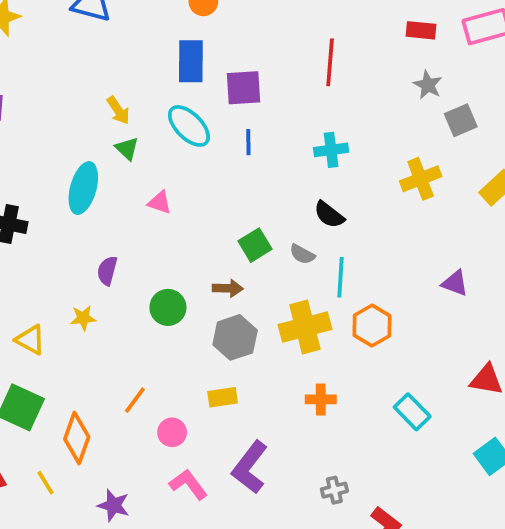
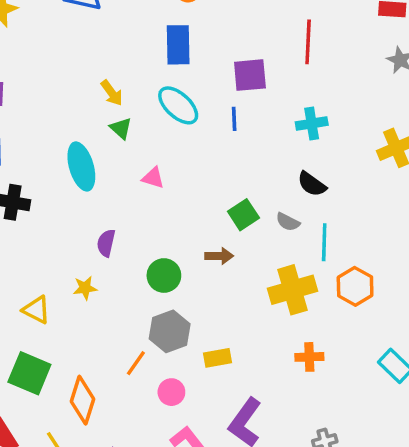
purple square: (244, 88) -> (250, 75), moved
cyan ellipse: (83, 188) -> (81, 166), turned -30
gray hexagon: (235, 337) -> (170, 331), moved

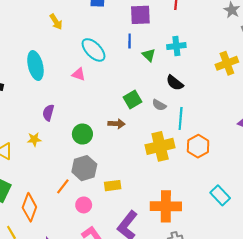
cyan ellipse: (178, 105) -> (94, 50), moved
green triangle: (121, 128) -> (149, 55), moved
orange cross: (309, 357) -> (166, 206), moved, size x1.8

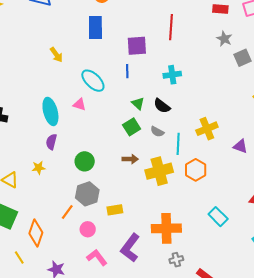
green triangle: (149, 55) -> (138, 103), moved
yellow cross: (227, 63) -> (207, 129), moved
cyan ellipse: (35, 66) -> (50, 111), moved
black semicircle: (175, 83) -> (162, 106), moved
brown arrow: (117, 124) -> (130, 159), moved

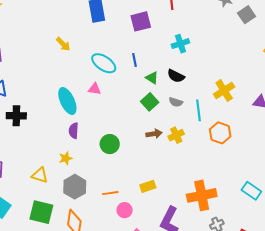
blue line: (127, 71) -> (135, 60), moved
yellow cross: (159, 171) -> (176, 135), moved, size x0.6
gray hexagon: (87, 194) -> (75, 187), moved
orange line: (67, 212) -> (110, 193), moved, turned 56
cyan rectangle: (218, 217) -> (251, 191), moved

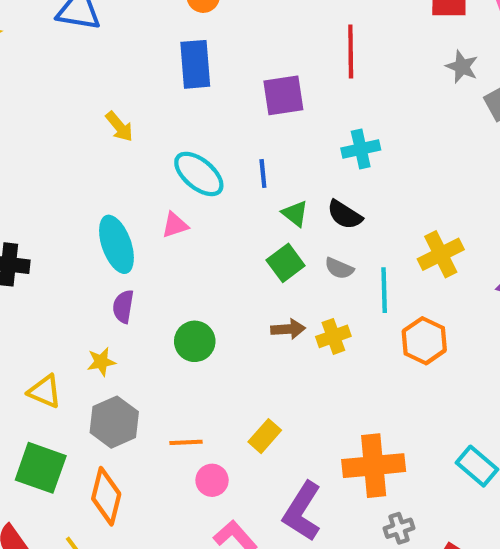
pink triangle: (95, 89) -> (175, 225), turned -32
yellow rectangle: (148, 186) -> (265, 436), turned -35

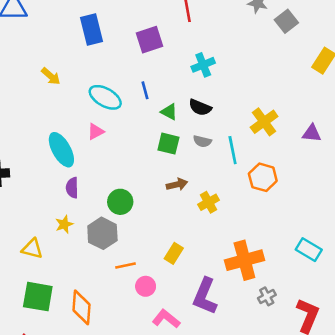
green square: (286, 263) -> (168, 144), turned -30
yellow cross: (333, 336) -> (208, 202), moved
gray hexagon: (114, 422) -> (102, 233), moved

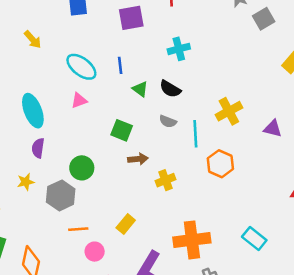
pink triangle: (96, 132) -> (79, 101), moved
green square: (168, 144) -> (122, 130), moved

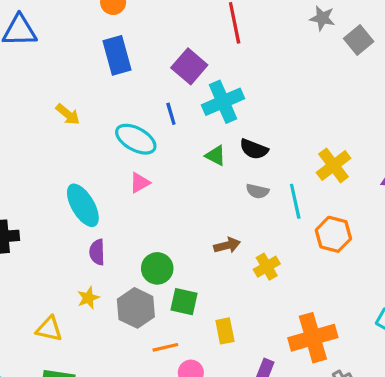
purple square: (131, 18) -> (189, 66), turned -30
cyan cross: (179, 49) -> (223, 102), moved, size x1.4
blue line: (120, 65) -> (171, 114), moved
green square: (122, 130) -> (184, 302), moved
yellow rectangle: (126, 224) -> (225, 331), turned -42

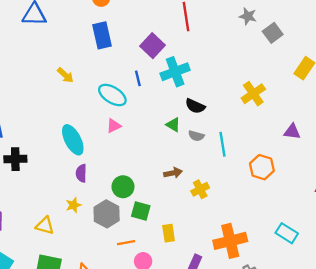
green triangle: (216, 155) -> (173, 125), moved
yellow cross: (334, 165) -> (253, 94), moved
orange hexagon: (333, 234) -> (262, 167), moved

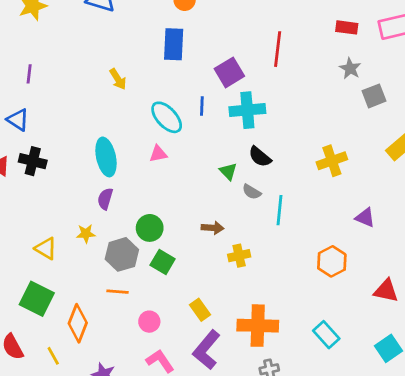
orange hexagon: (262, 167) -> (332, 261), moved
yellow rectangle: (169, 233) -> (200, 310), moved, turned -42
orange line: (126, 243) -> (118, 292), moved

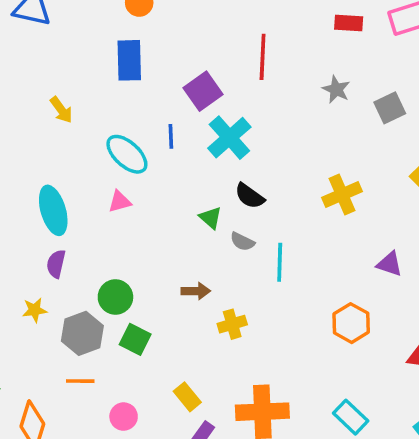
gray star: (350, 69) -> (336, 89), moved
cyan cross: (247, 110) -> (229, 138), turned -32

